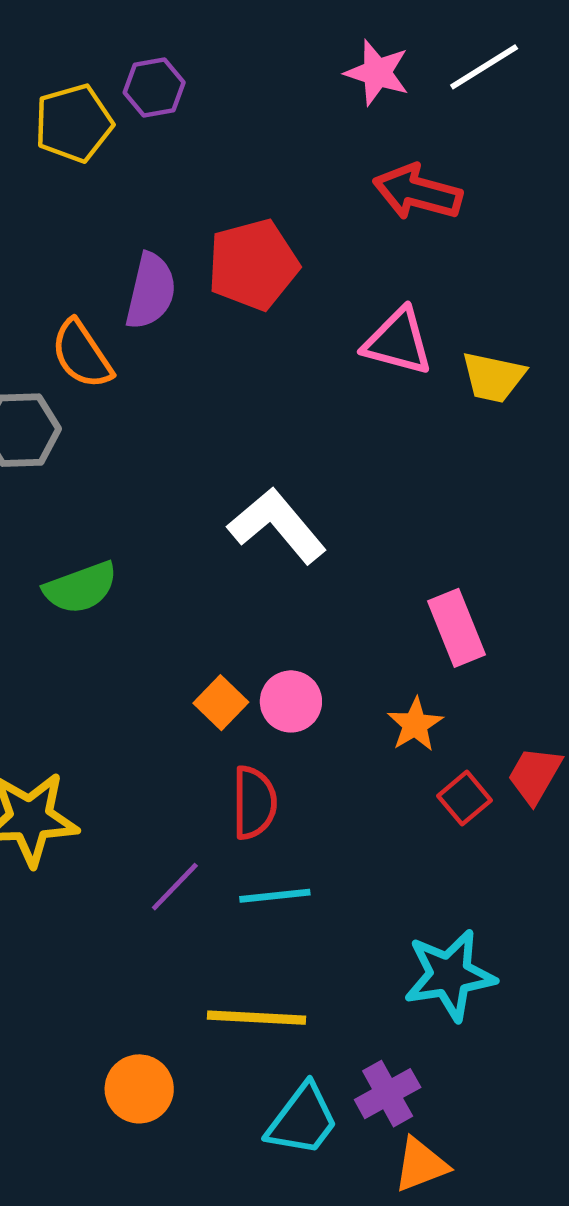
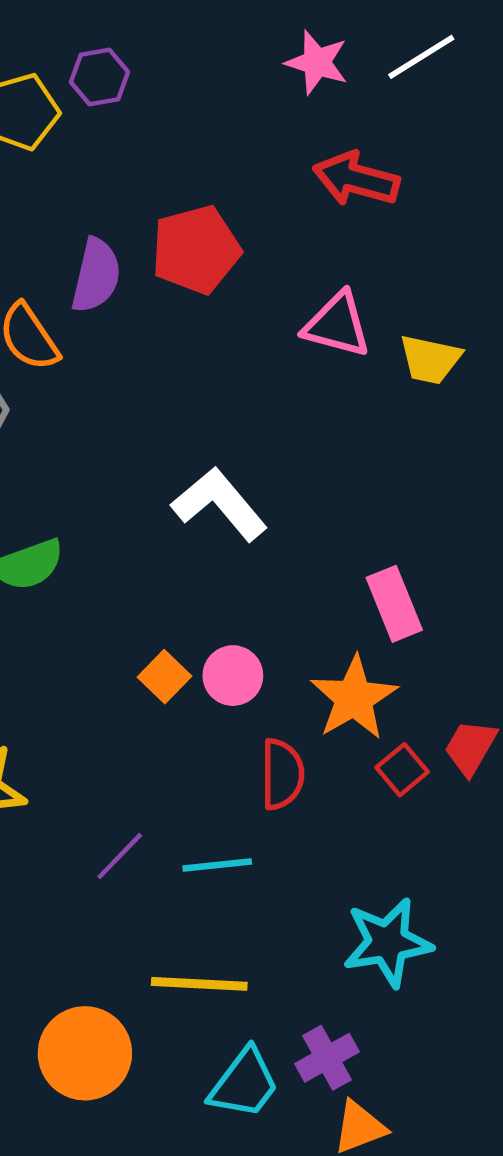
orange star: (415, 724) -> (354, 698), size x1.6
red semicircle: (254, 803) -> (282, 774), moved
orange circle: (139, 1089) -> (85, 1053), size x1.4

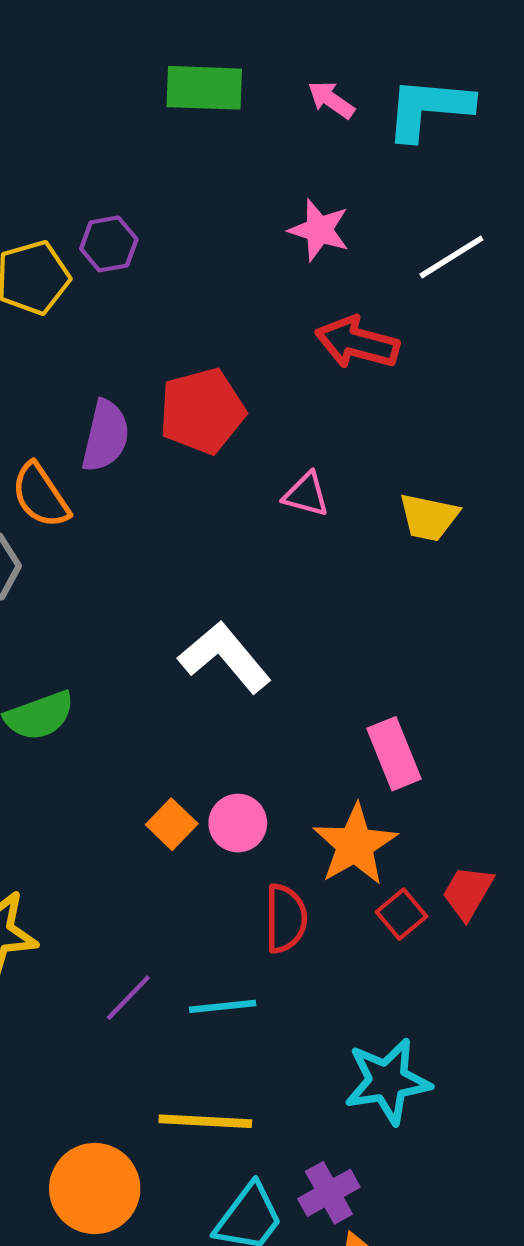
white line: (421, 57) -> (451, 257), moved
pink triangle: (337, 325) -> (306, 494), moved, size x0.7

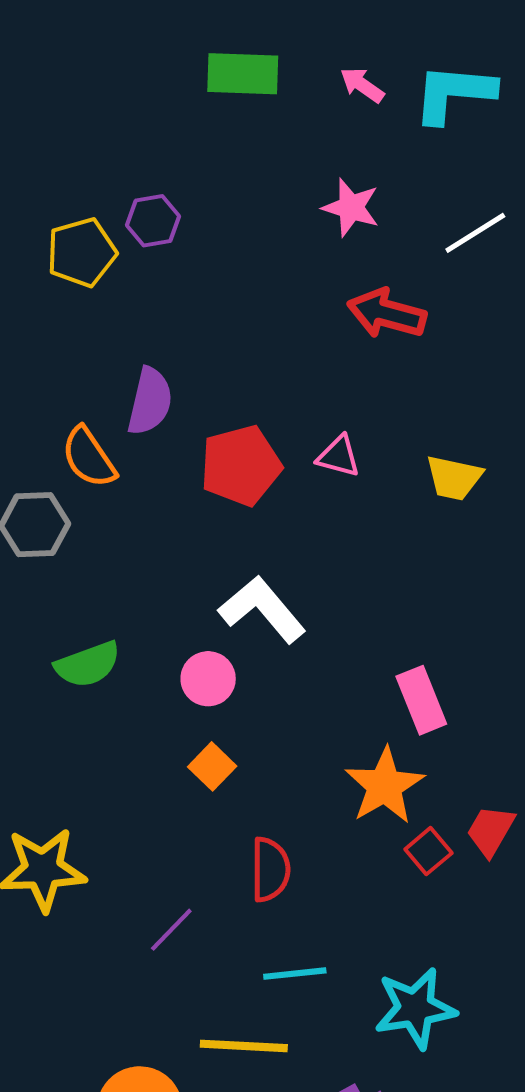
red pentagon: (202, 411) -> (241, 466), moved
pink circle: (238, 823) -> (208, 679), moved
red semicircle: (286, 918) -> (270, 869), moved
cyan line: (223, 1006) -> (295, 974), moved

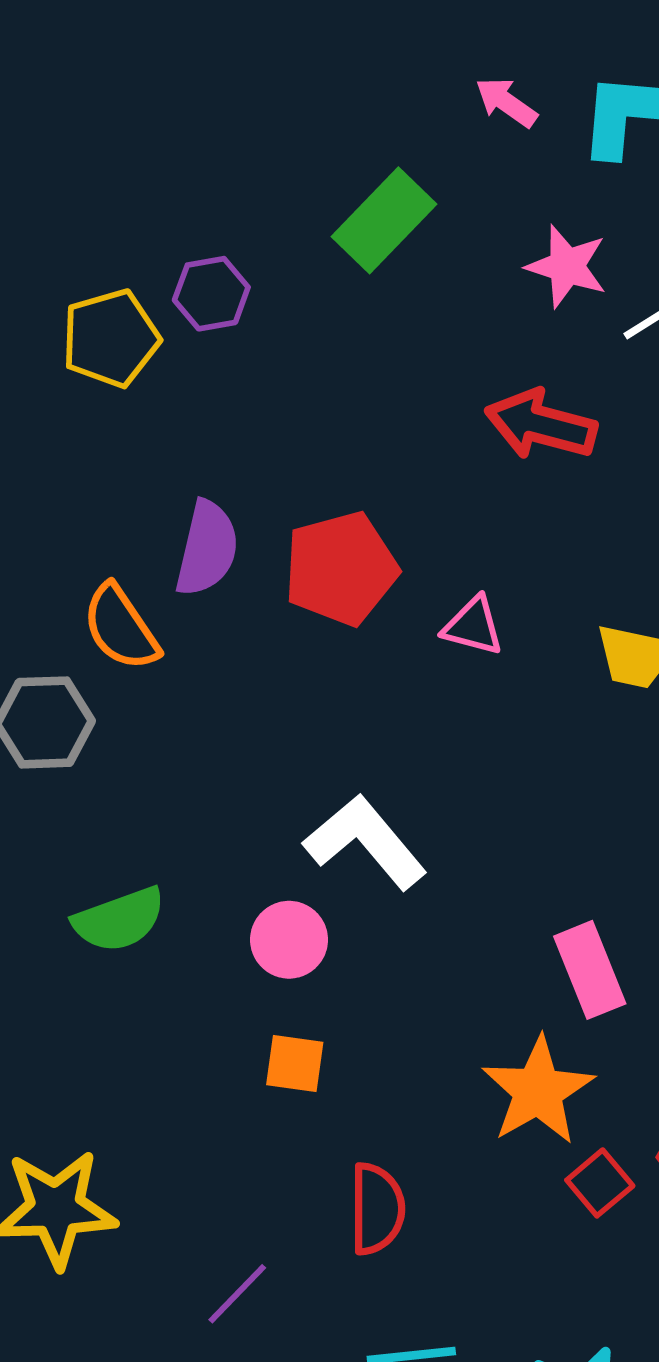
green rectangle: (243, 74) -> (384, 220), moved, turned -48
pink star: (351, 207) -> (567, 266), moved
red pentagon: (241, 466) -> (341, 569), moved
orange square: (212, 766) -> (295, 1063), turned -36

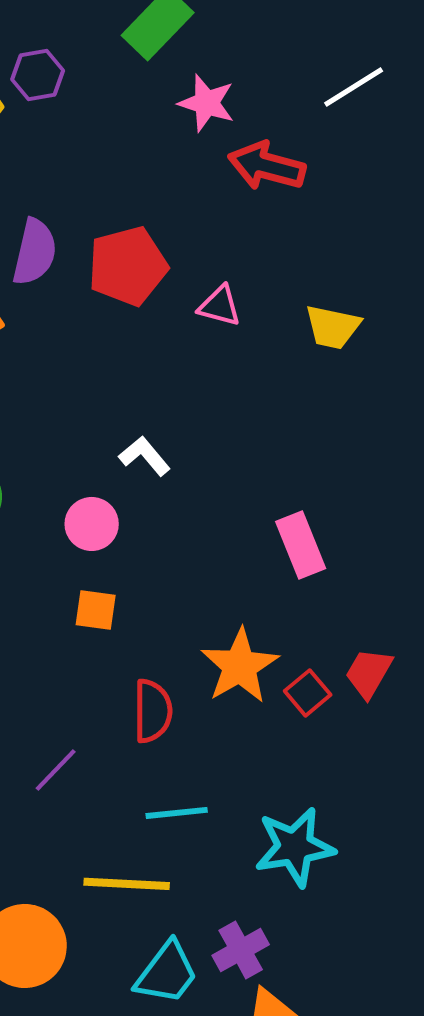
pink star: (567, 266) -> (207, 103), moved
white L-shape: (365, 842) -> (145, 456), size x0.6
orange star: (538, 1091) -> (240, 666), moved

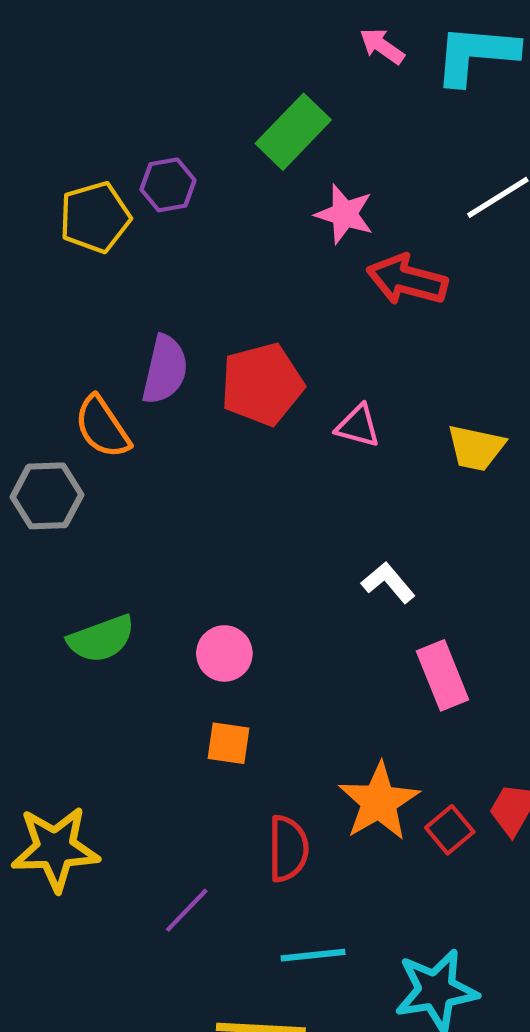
white L-shape: (145, 456) -> (388, 582), moved

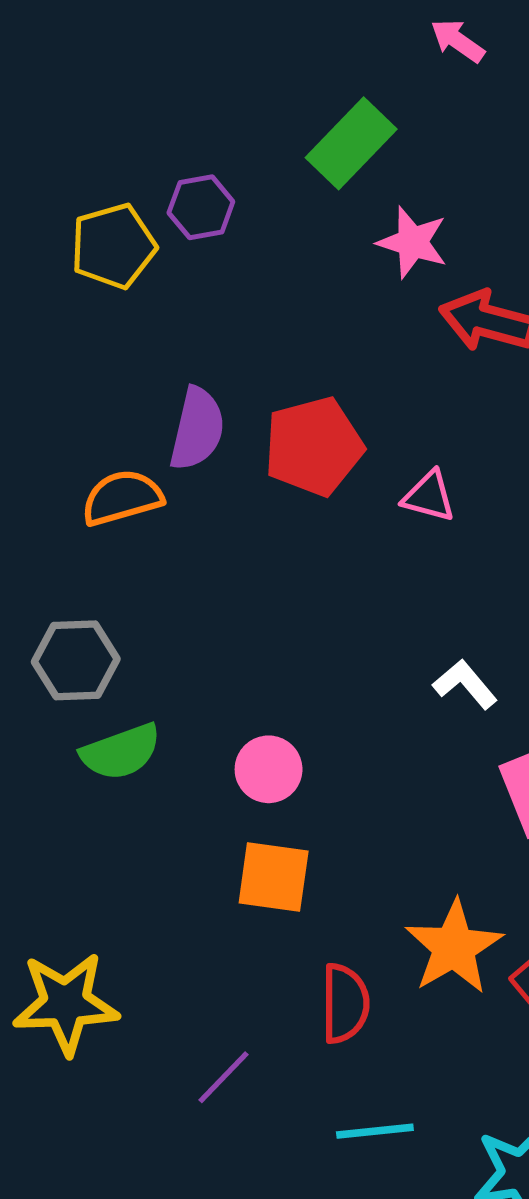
orange semicircle: (102, 427) -> (122, 498), turned 108
gray hexagon: (47, 496) -> (76, 660), moved
orange square: (229, 743) -> (274, 877), size x1.4

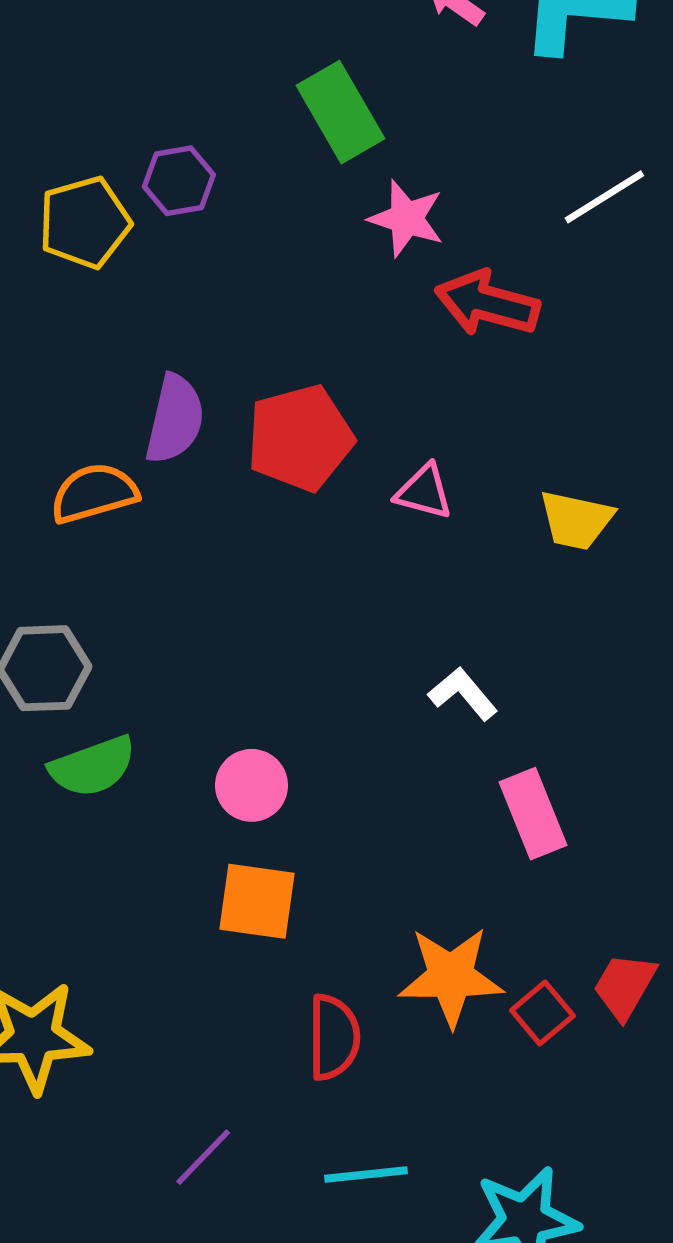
green rectangle: (351, 143) -> (340, 112), turned -74
orange star: (454, 947) -> (451, 977), turned 30
purple line: (223, 1077) -> (203, 1157), moved

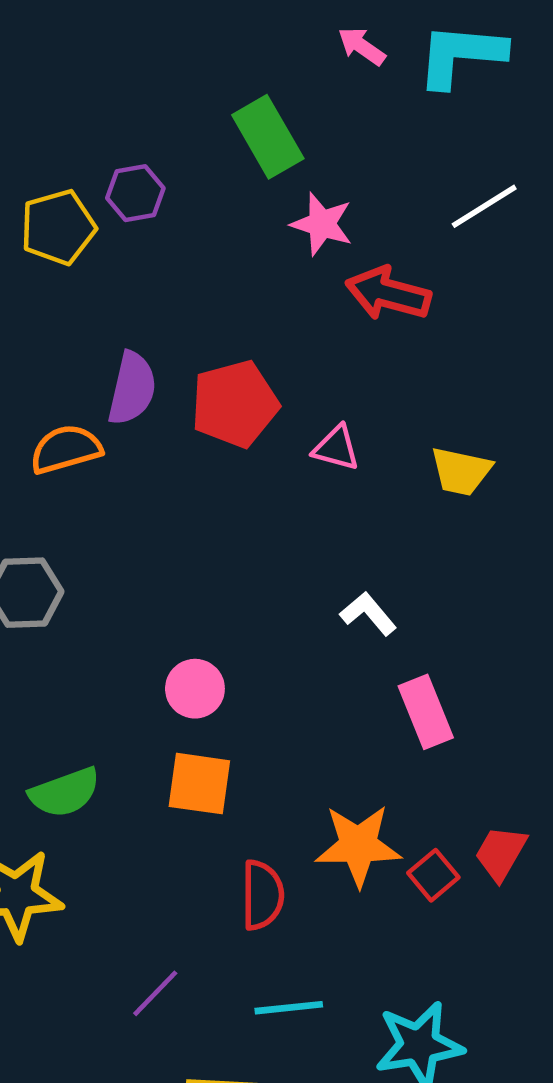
green semicircle: (93, 767) -> (65, 792), moved

